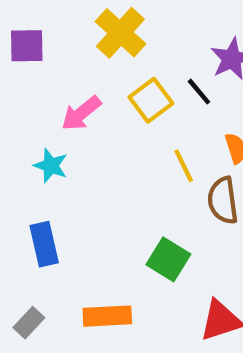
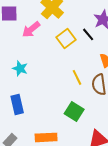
pink arrow: (81, 113) -> (31, 29), moved
yellow line: (184, 166) -> (77, 77), moved

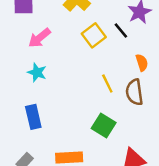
pink arrow: (31, 29) -> (39, 38), moved

